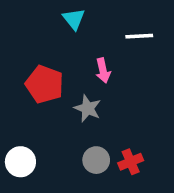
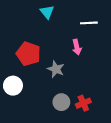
pink arrow: (103, 71) -> (77, 47), moved
white circle: (20, 162) -> (13, 86), moved

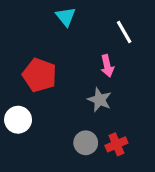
white line: (89, 23) -> (124, 32), turned 63
gray star: (56, 69) -> (100, 100), moved

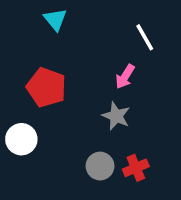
cyan triangle: (66, 17) -> (55, 19), moved
pink arrow: (107, 66) -> (125, 77), turned 45

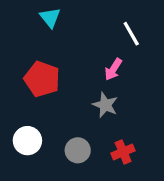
white circle: (21, 139) -> (27, 141), moved
gray circle: (100, 166) -> (78, 150), moved

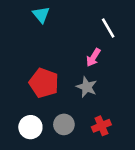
red pentagon: (42, 79) -> (44, 83), moved
white circle: (27, 141) -> (30, 127), moved

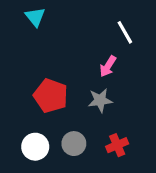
cyan triangle: (41, 15) -> (35, 17), moved
gray star: (87, 87) -> (100, 100), turned -30

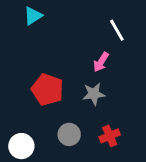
cyan triangle: (35, 17) -> (33, 16), turned 36
white circle: (35, 147) -> (21, 146), moved

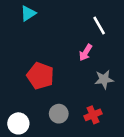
gray star: (94, 94) -> (104, 79), moved

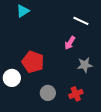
white line: (99, 26) -> (81, 21), turned -35
white circle: (18, 123) -> (12, 78), moved

